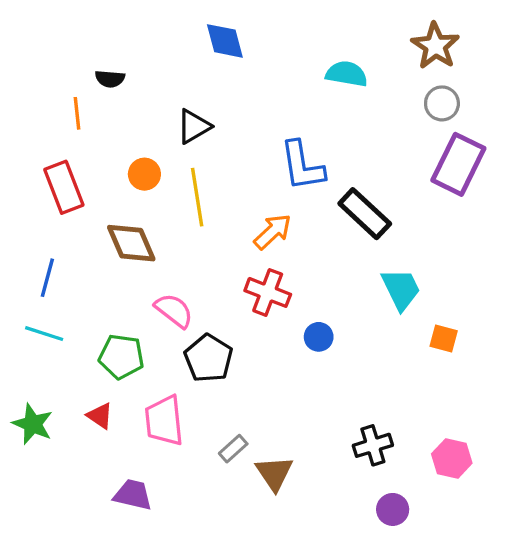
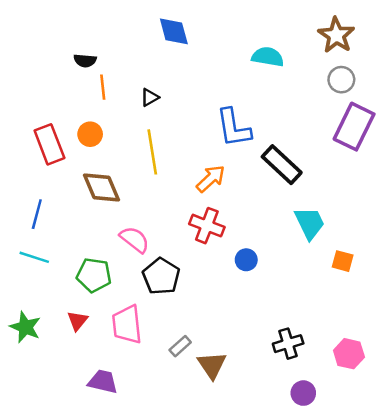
orange line: (77, 113) -> (103, 87), moved
black triangle: (194, 126) -> (150, 97), size x0.7
orange circle: (144, 174) -> (90, 134), moved
red triangle: (100, 416) -> (77, 321), turned 35

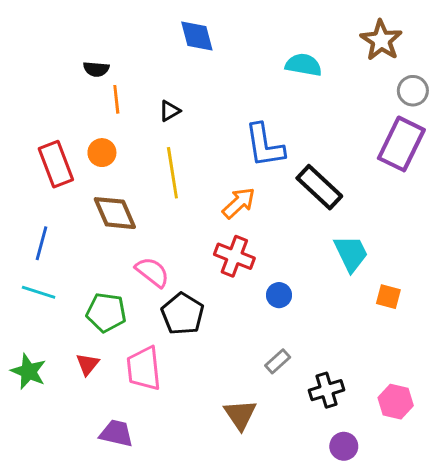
gray circle: (341, 80) -> (413, 91), moved
gray rectangle: (180, 346) -> (278, 361), moved

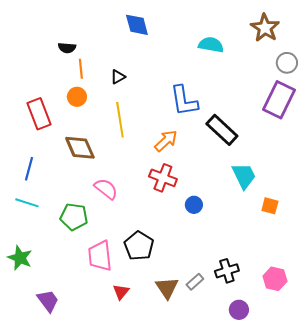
orange circle: (102, 153) -> (77, 97), moved
black pentagon: (183, 314) -> (139, 246), moved
gray rectangle: (278, 361) -> (195, 282), moved
red triangle: (88, 364) -> (121, 292), moved
purple trapezoid: (116, 433) -> (48, 301), moved, turned 40

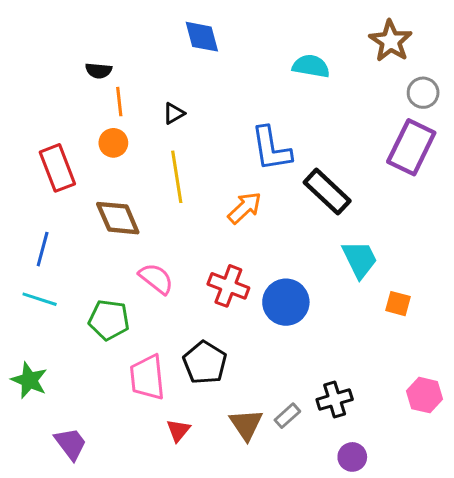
red cross: (163, 178) -> (228, 286), moved
blue circle: (194, 205) -> (286, 302), size x1.8
pink hexagon: (275, 279) -> (425, 395), moved

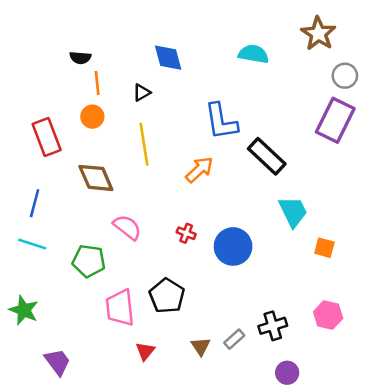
blue diamond: (202, 37) -> (168, 58), moved
red cross: (228, 286) -> (186, 233), size x0.6
pink hexagon: (425, 395) -> (328, 315), moved
brown triangle: (246, 425) -> (201, 346), size x0.7

